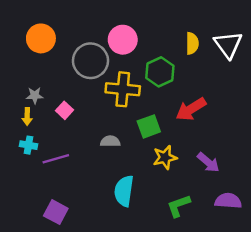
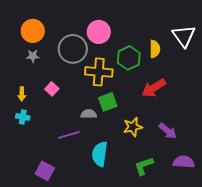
yellow semicircle: (192, 43) -> (155, 49), moved
gray star: (35, 95) -> (33, 56), moved
green square: (149, 126) -> (108, 102), moved
purple line: (56, 159) -> (69, 135), moved

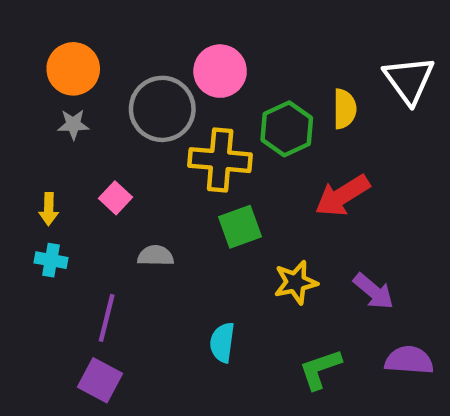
gray semicircle: (89, 114) -> (156, 256), moved
purple line: (69, 135) -> (107, 318), moved, turned -60
cyan semicircle: (100, 154) -> (222, 342), size x0.7

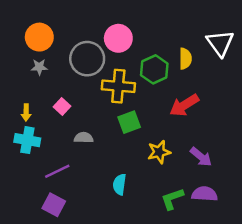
cyan cross: (51, 260) -> (27, 140), size x1.5
purple line: (107, 318) -> (57, 171), turned 50
purple semicircle: (409, 360) -> (205, 194), moved

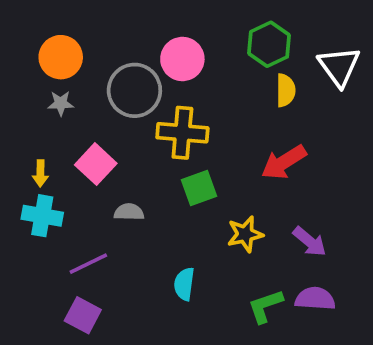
green hexagon: (154, 69) -> (269, 44), moved
pink square: (62, 107) -> (96, 164), size x1.5

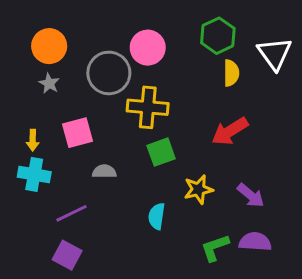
gray star: (61, 103) -> (49, 83), turned 30
pink square: (96, 164) -> (78, 133), turned 32
cyan semicircle: (184, 284) -> (157, 216), moved

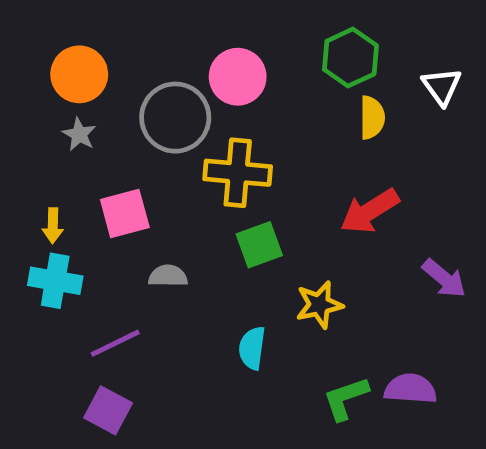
white triangle: (275, 54) -> (442, 86), size x0.7
purple arrow: (251, 195) -> (444, 278), moved

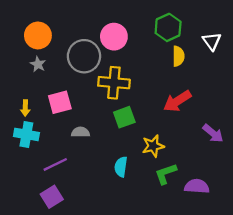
green L-shape: (346, 398) -> (166, 174), moved
purple square: (108, 410) -> (52, 197), turned 30

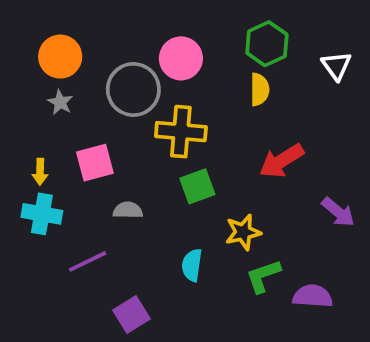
yellow semicircle: (178, 56) -> (260, 89), moved
purple square: (52, 197) -> (132, 314), moved

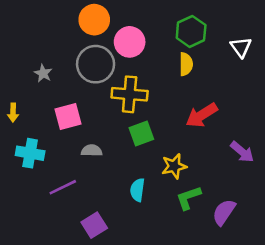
orange circle: (60, 57) -> (94, 20), moved
yellow arrow: (40, 172) -> (13, 113), moved
purple semicircle: (313, 296) -> (224, 212), turned -60

